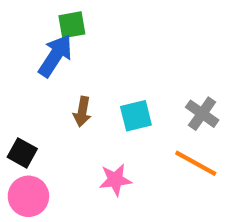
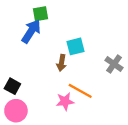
brown arrow: (82, 112) -> (61, 63), moved
cyan square: (136, 116) -> (76, 46), moved
orange line: (196, 163) -> (80, 91), moved

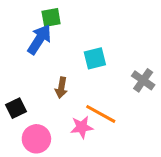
brown arrow: (61, 63) -> (61, 88), moved
black square: (12, 86) -> (16, 108), turned 35
pink circle: (16, 111) -> (36, 139), moved

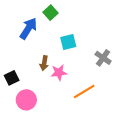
green square: (51, 18) -> (50, 13), moved, turned -32
orange line: (101, 114) -> (84, 92), moved, turned -60
pink star: (82, 127) -> (59, 73), moved

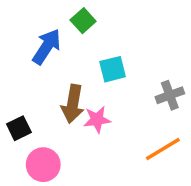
gray cross: (103, 58) -> (170, 95), turned 35
brown arrow: (44, 63) -> (73, 104), size x1.5
orange line: (84, 92) -> (163, 149), moved

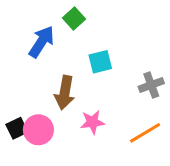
pink star: (97, 120) -> (92, 122), moved
black square: (19, 128) -> (17, 128), moved
pink circle: (43, 165) -> (38, 130), moved

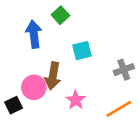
blue arrow: (42, 42) -> (34, 34), turned -40
pink star: (92, 122) -> (76, 100), turned -30
pink circle: (38, 130) -> (34, 87), moved

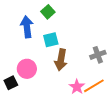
cyan square: (82, 51) -> (51, 40), moved
brown arrow: (53, 76) -> (61, 60), moved
pink star: (76, 100) -> (77, 87), moved

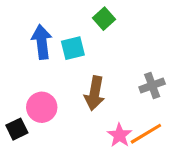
green square: (48, 12) -> (104, 19), moved
cyan square: (51, 40) -> (73, 48), moved

